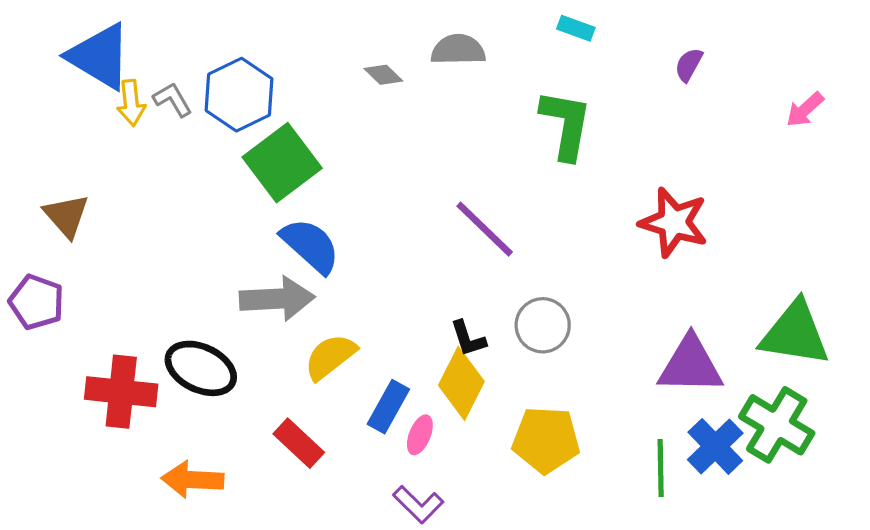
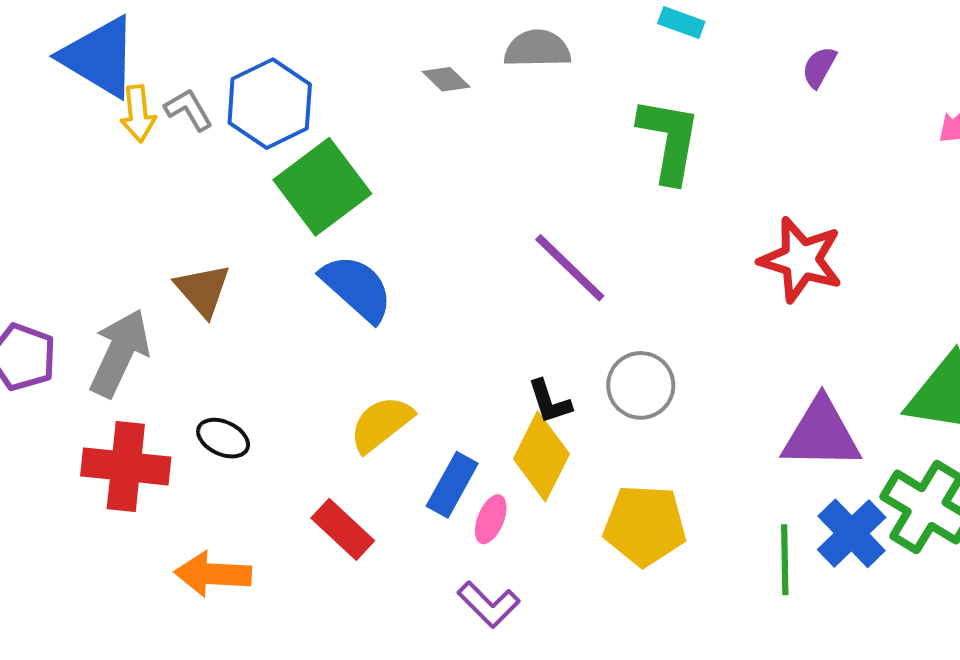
brown triangle: (66, 216) -> (203, 290), moved
gray arrow: (277, 299) -> (120, 353), moved, turned -62
black ellipse: (201, 368) -> (223, 438), size x0.6

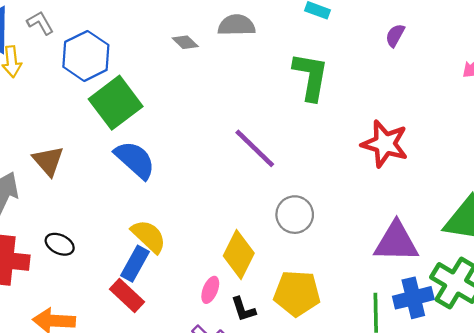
gray L-shape: (189, 110) -> (40, 23), moved
black L-shape: (550, 402) -> (243, 309), moved
yellow semicircle: (381, 424) -> (149, 236), turned 81
blue rectangle: (452, 485) -> (135, 264), moved
blue cross: (852, 533) -> (413, 298), turned 30

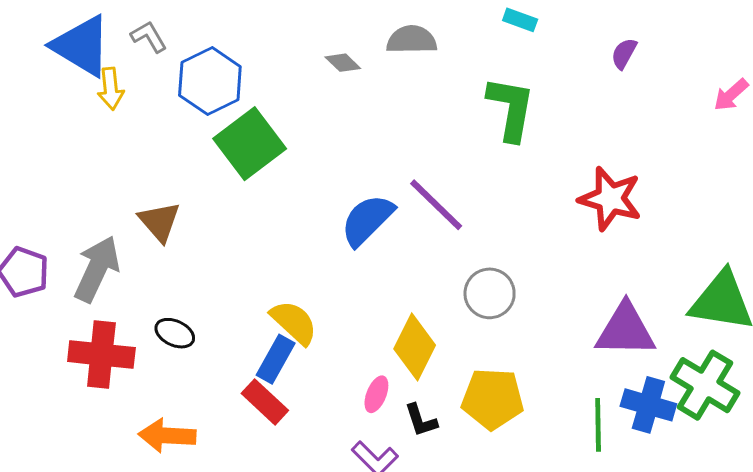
blue semicircle: (135, 160) -> (367, 220), moved, turned -87
blue cross: (413, 298) -> (648, 405), turned 30

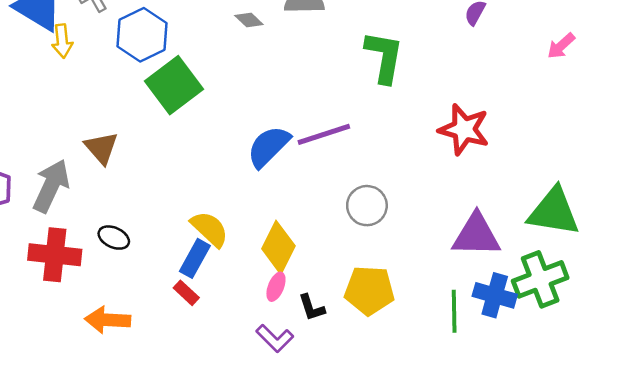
purple line: (436, 205) -> (324, 134), turned -62
yellow diamond: (415, 347) -> (278, 247), moved
green cross: (705, 385) -> (540, 279), turned 38
red rectangle: (265, 402) -> (186, 293), size x0.7

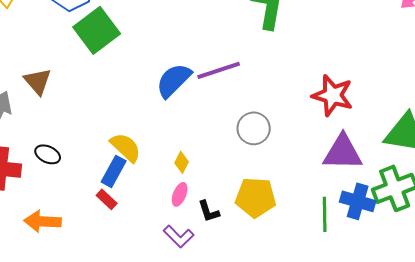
red star: (464, 129) -> (333, 95), moved
yellow diamond: (278, 247) -> (182, 162), size x0.5

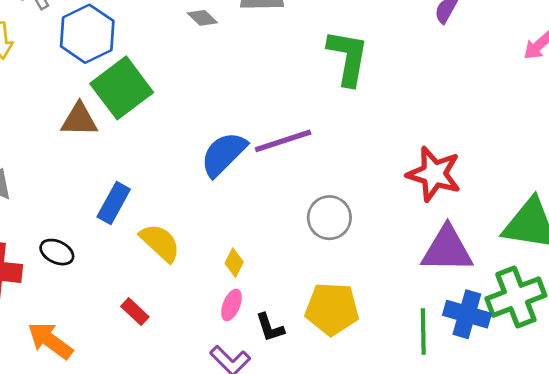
brown triangle: (38, 81) -> (79, 120), moved, turned -48
blue rectangle: (114, 171) -> (114, 203), moved
orange arrow: (43, 221) -> (50, 341), turned 33

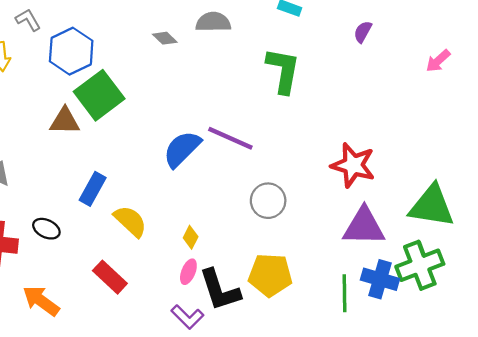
purple line: (283, 141) -> (230, 138), turned 42
red rectangle: (135, 312) -> (110, 277), size x1.5
black L-shape: (270, 327) -> (220, 290), size x1.8

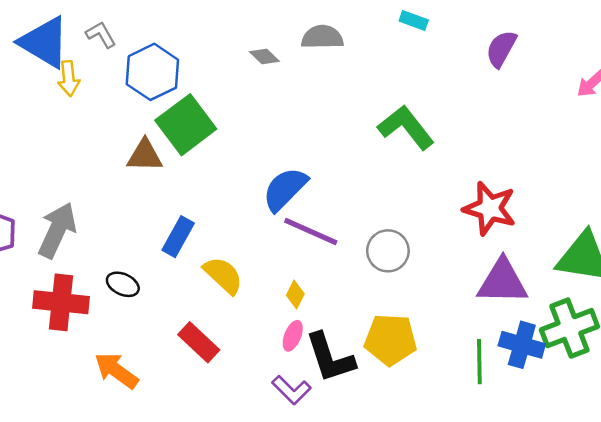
purple semicircle: (363, 32) -> (501, 49), size x1.4
green L-shape: (283, 70) -> (406, 127), moved, turned -48
purple line: (230, 138) -> (311, 232), moved

